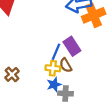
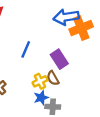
blue line: (56, 52) -> (26, 49), moved
yellow cross: (53, 68) -> (40, 81), turned -32

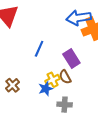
blue star: (41, 98) -> (46, 89), moved

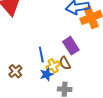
blue line: (39, 49) -> (41, 55), moved, turned -35

